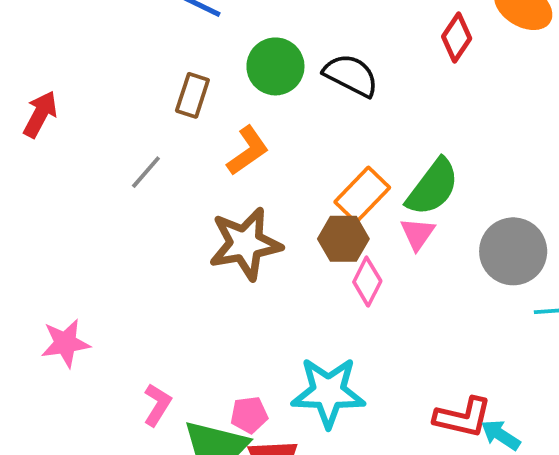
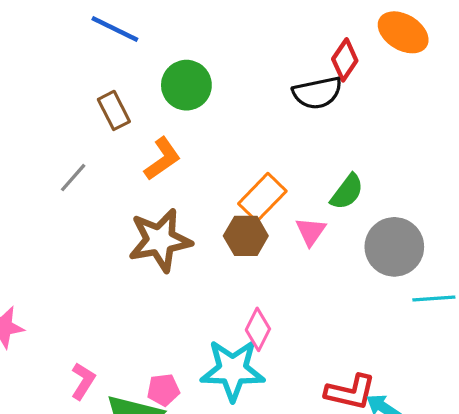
black semicircle: (351, 75) -> (317, 93), moved, turned 141
brown rectangle: (192, 95) -> (114, 110), turned -45
green semicircle: (433, 187) -> (347, 192), moved, size x0.7
pink diamond: (367, 282) -> (258, 329), moved

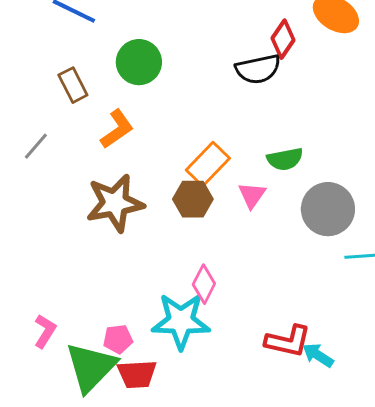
green semicircle: (347, 192) -> (285, 159), turned 42

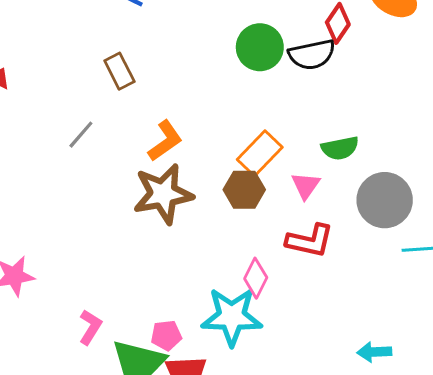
green circle: (139, 62) -> (260, 47), moved
orange L-shape: (117, 129) -> (165, 141), moved
red L-shape: (288, 341) -> (310, 241), moved
cyan arrow: (318, 355) -> (374, 352), turned -36

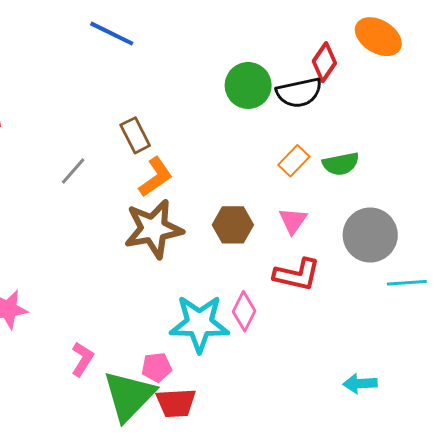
brown rectangle: (119, 71) -> (135, 135), moved
green semicircle: (340, 148) -> (341, 164), moved
orange rectangle: (260, 153) -> (294, 161), moved, size x0.7
cyan star: (232, 317) -> (199, 324), moved

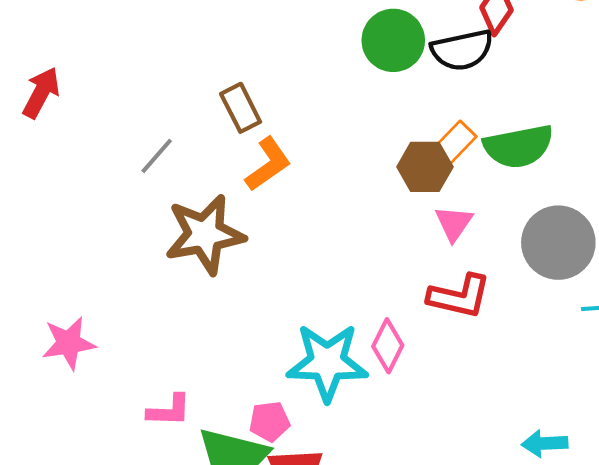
green semicircle: (341, 164) -> (518, 146), size x1.4
brown hexagon: (233, 225) -> (425, 167), moved
brown star: (154, 229) -> (205, 234), moved
pink L-shape: (82, 359) -> (169, 410), turned 60

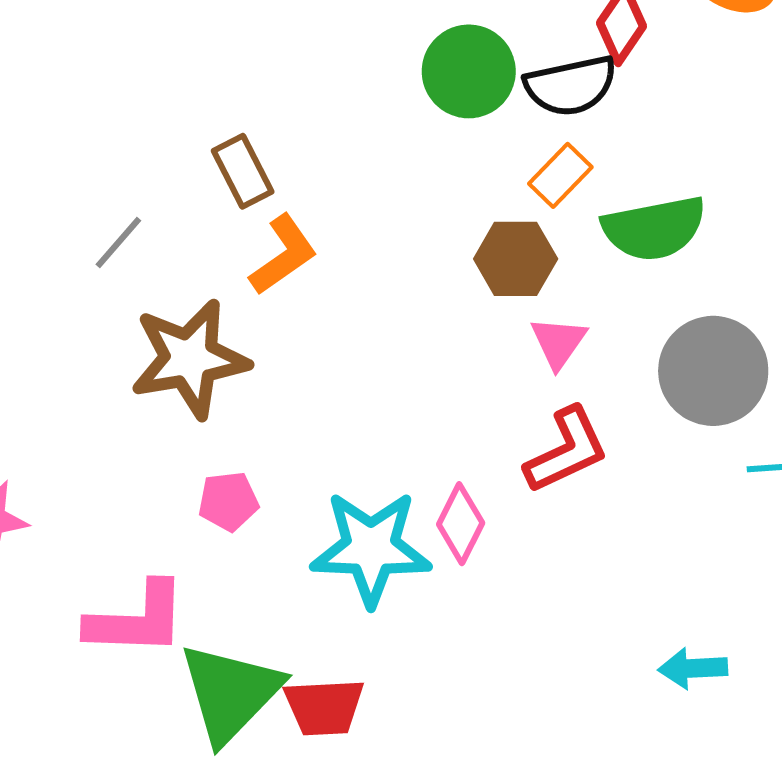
orange rectangle: (455, 142) -> (560, 175), moved
red L-shape: (459, 296) -> (567, 450), turned -38
pink L-shape: (169, 410) -> (137, 619), size x1.6
pink pentagon: (269, 421) -> (228, 501), moved

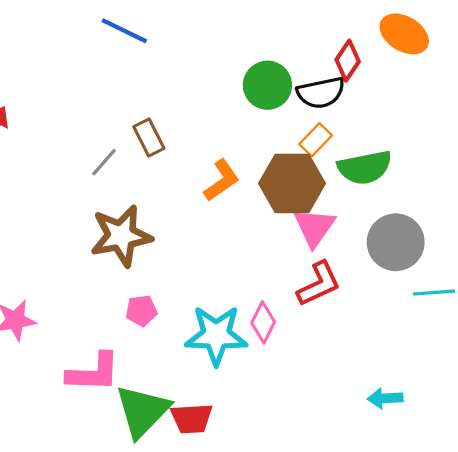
gray line: (118, 243) -> (104, 162), moved
orange L-shape: (283, 255) -> (222, 180), moved
brown hexagon: (516, 259) -> (292, 183), size x1.5
pink triangle: (558, 342) -> (314, 227), size x1.4

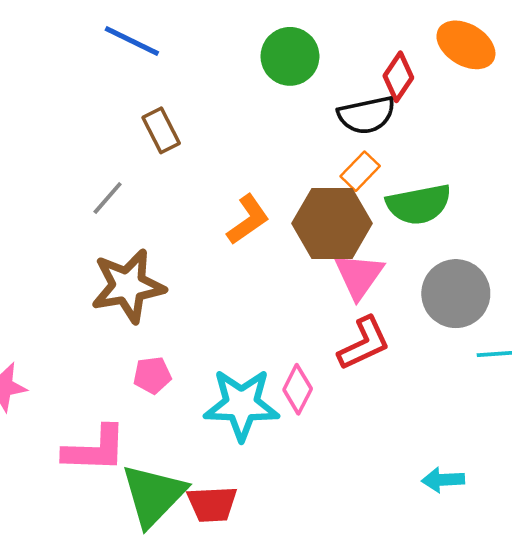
green circle: (267, 85) -> (290, 56), moved
brown rectangle: (149, 138) -> (161, 130), moved

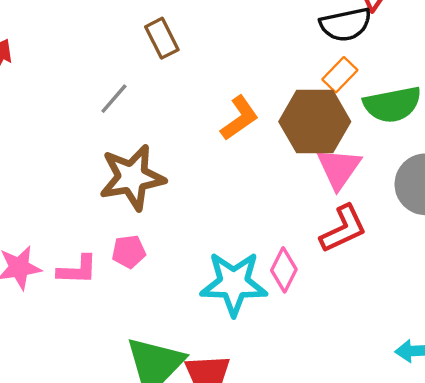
pink pentagon: (152, 375) -> (129, 252), moved
pink L-shape: (95, 449) -> (77, 270), moved, size x0.7

